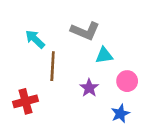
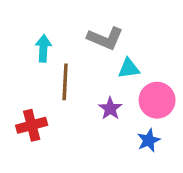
cyan arrow: (35, 39) -> (43, 48), turned 50
pink circle: (127, 81) -> (157, 100), size x1.4

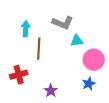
purple star: (110, 109) -> (51, 91), moved

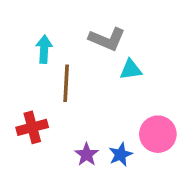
pink circle: (94, 60) -> (158, 134), moved
blue star: (89, 84) -> (121, 155), moved

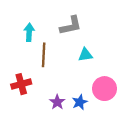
gray L-shape: (107, 39) -> (71, 26), turned -35
cyan triangle: (131, 70) -> (85, 55), moved

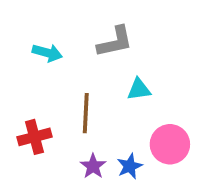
cyan arrow: (29, 32) -> (47, 53), turned 102
brown line: (44, 55) -> (86, 113), moved

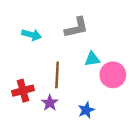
pink circle: (170, 144) -> (113, 75), moved
purple star: (93, 166) -> (50, 103), moved

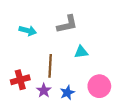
pink circle: (113, 75) -> (99, 86), moved
blue star: (86, 110) -> (67, 93), moved

